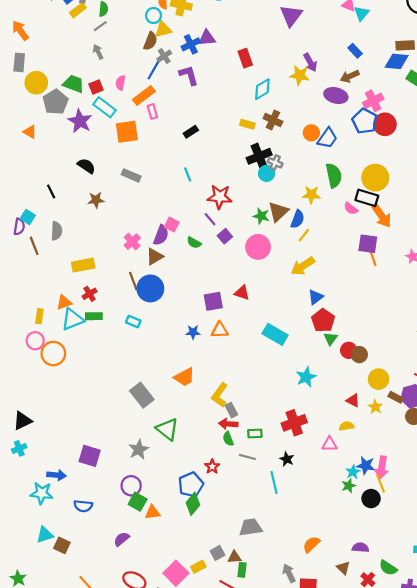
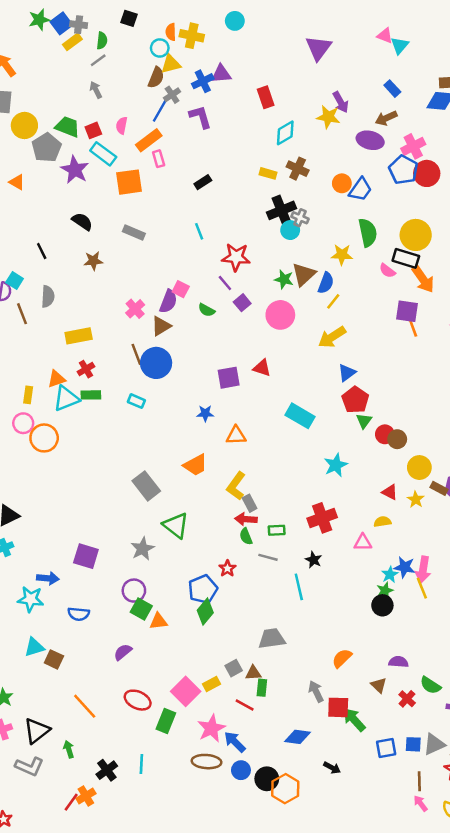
orange triangle: (220, 330) -> (236, 436), moved
black circle: (371, 499) -> (382, 605), moved

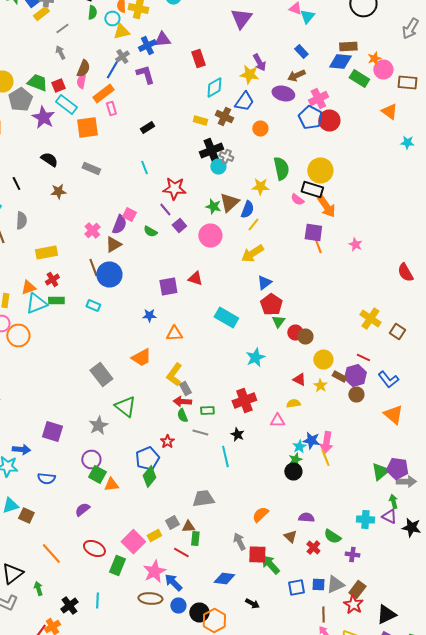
green semicircle: (102, 41) -> (92, 12), moved
brown semicircle: (156, 78) -> (83, 68), moved
blue trapezoid: (360, 189) -> (244, 102), moved

